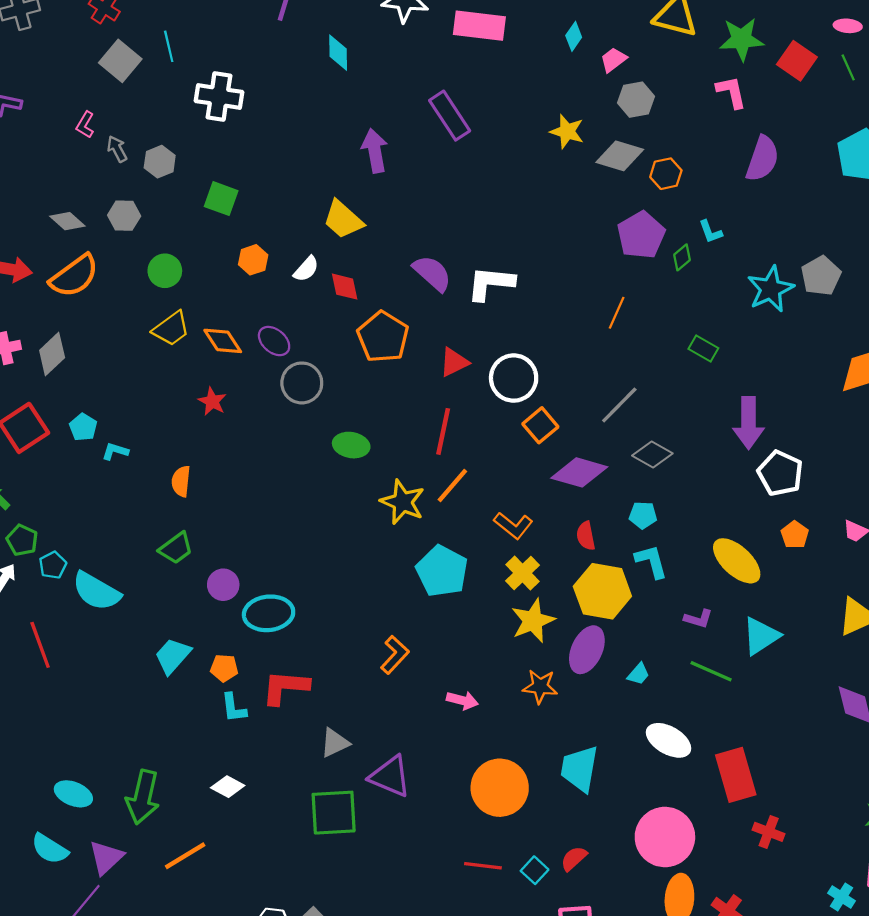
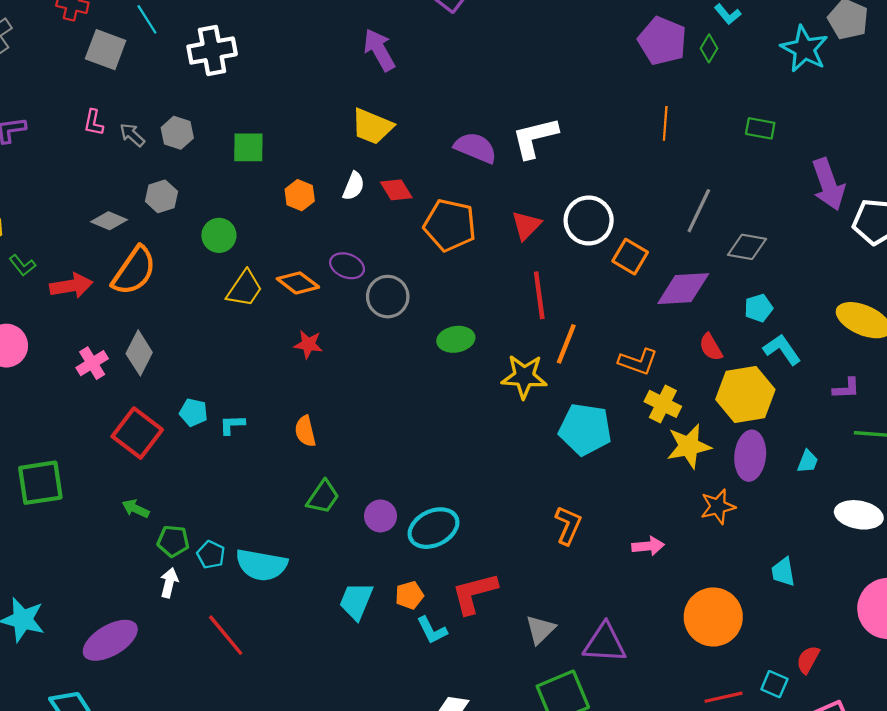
yellow star: (533, 621) -> (689, 446), turned 30
cyan trapezoid: (579, 769) -> (783, 572), size x0.6

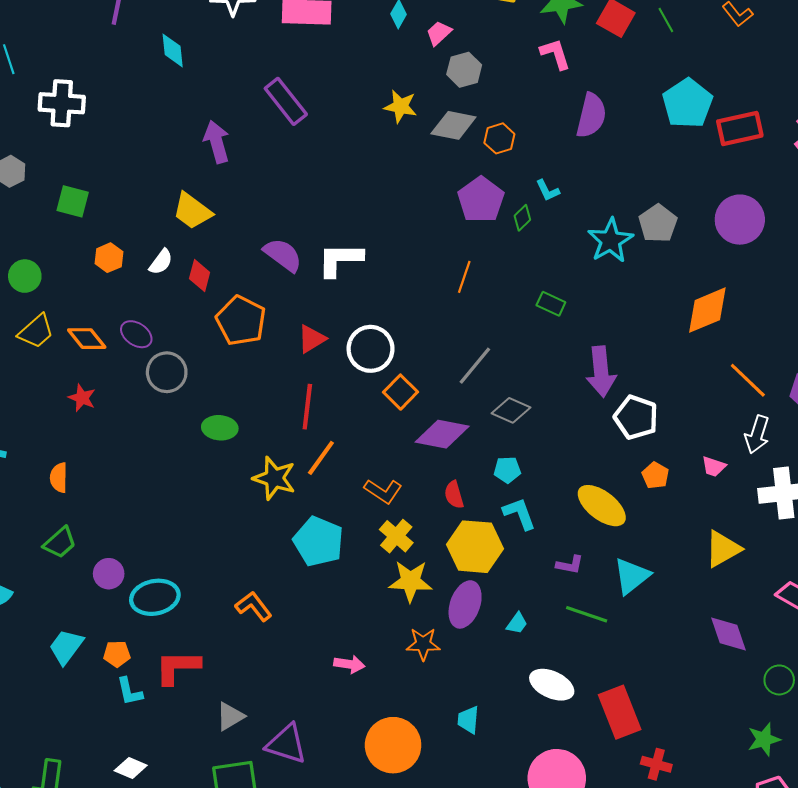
red diamond: (396, 190) -> (200, 275), turned 32
orange L-shape: (568, 525) -> (254, 606), moved, turned -75

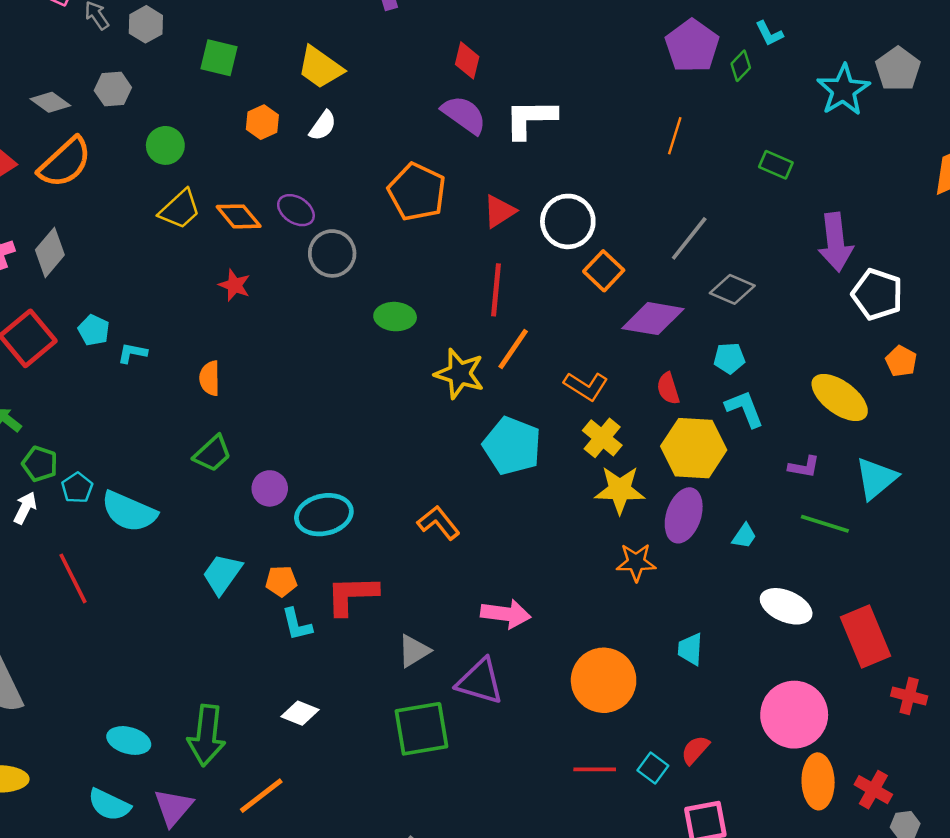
yellow trapezoid: (192, 211) -> (320, 67), moved
red diamond: (200, 275) -> (467, 60), moved
pink arrow: (349, 664) -> (506, 614), moved, size x1.4

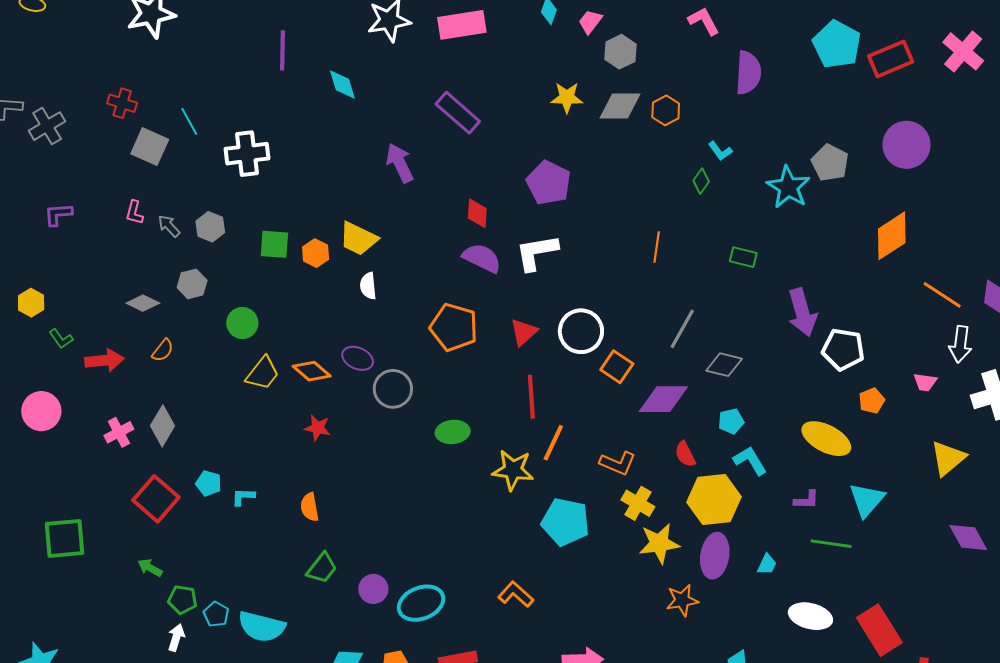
purple pentagon: (692, 46) -> (549, 183), moved
orange hexagon: (262, 122) -> (316, 253), moved
white semicircle: (323, 126) -> (368, 286), turned 148
orange semicircle: (65, 162) -> (163, 350), size x0.5
orange pentagon: (901, 361) -> (872, 401), turned 30

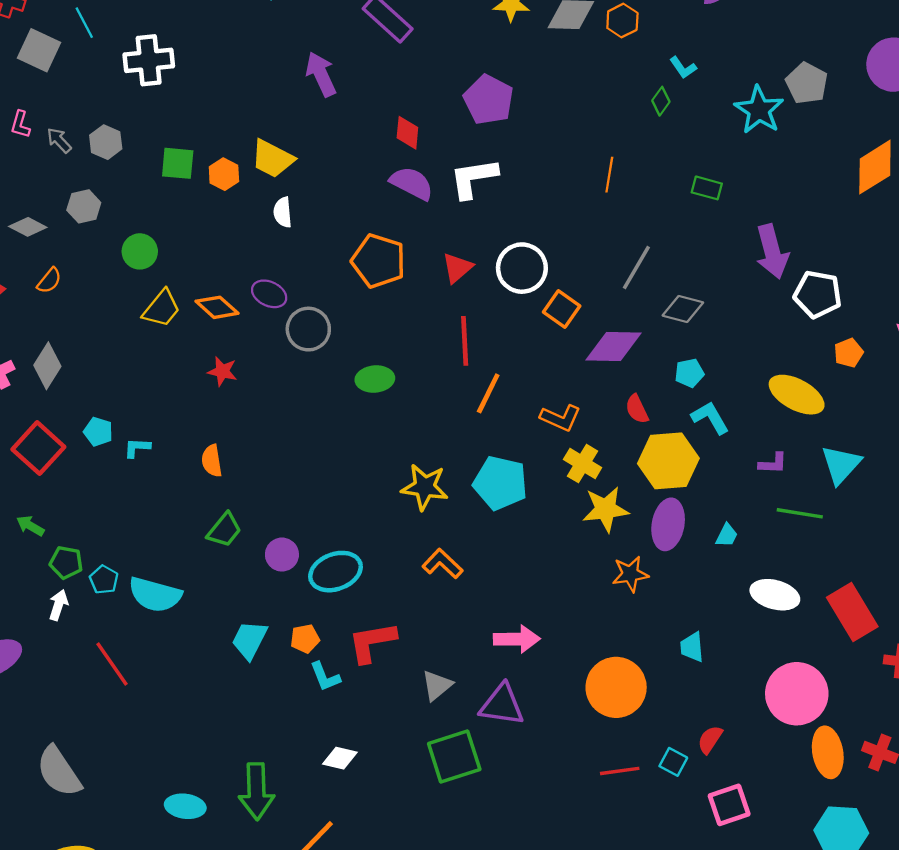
yellow star: (513, 470) -> (425, 487), moved

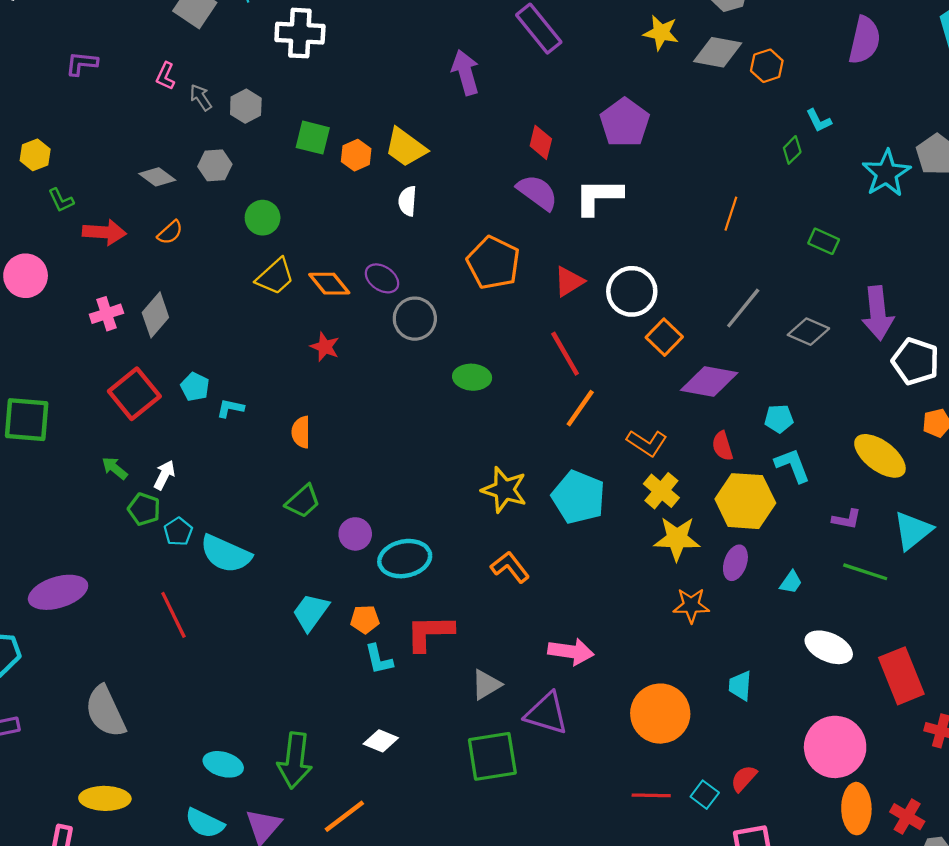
gray diamond: (683, 309) -> (808, 332), moved
red line: (465, 341) -> (565, 354), turned -36
purple ellipse: (668, 524) -> (735, 563), size x0.7
white arrow: (58, 605) -> (164, 475), moved

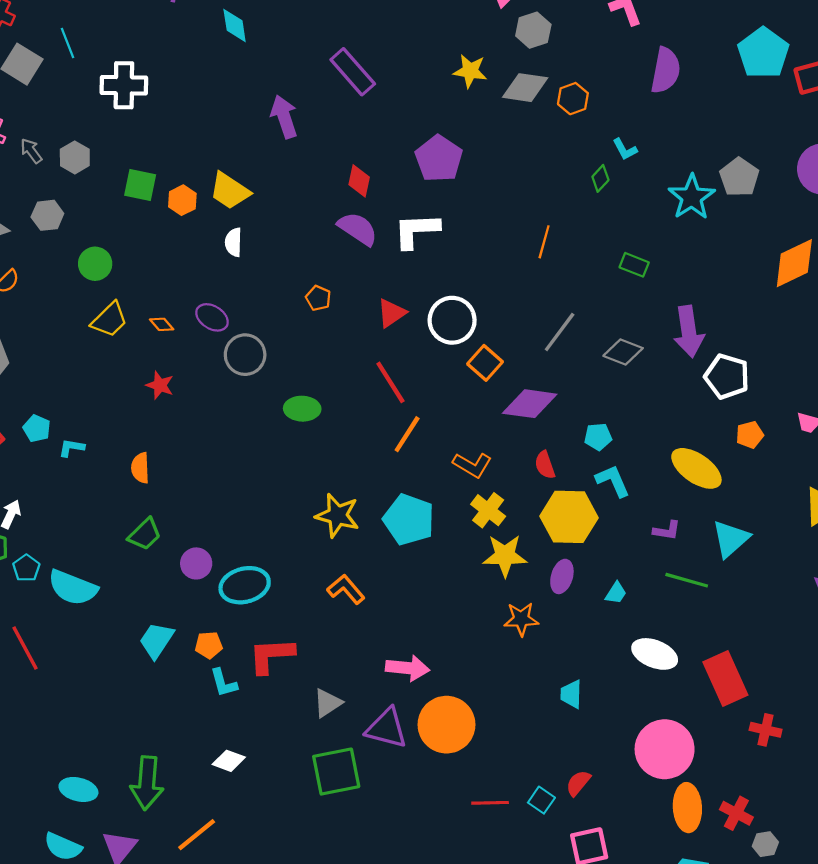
orange pentagon: (493, 263) -> (318, 298), size x0.5
orange diamond: (329, 284) -> (162, 324), size x0.6
orange circle: (660, 714) -> (447, 725), moved

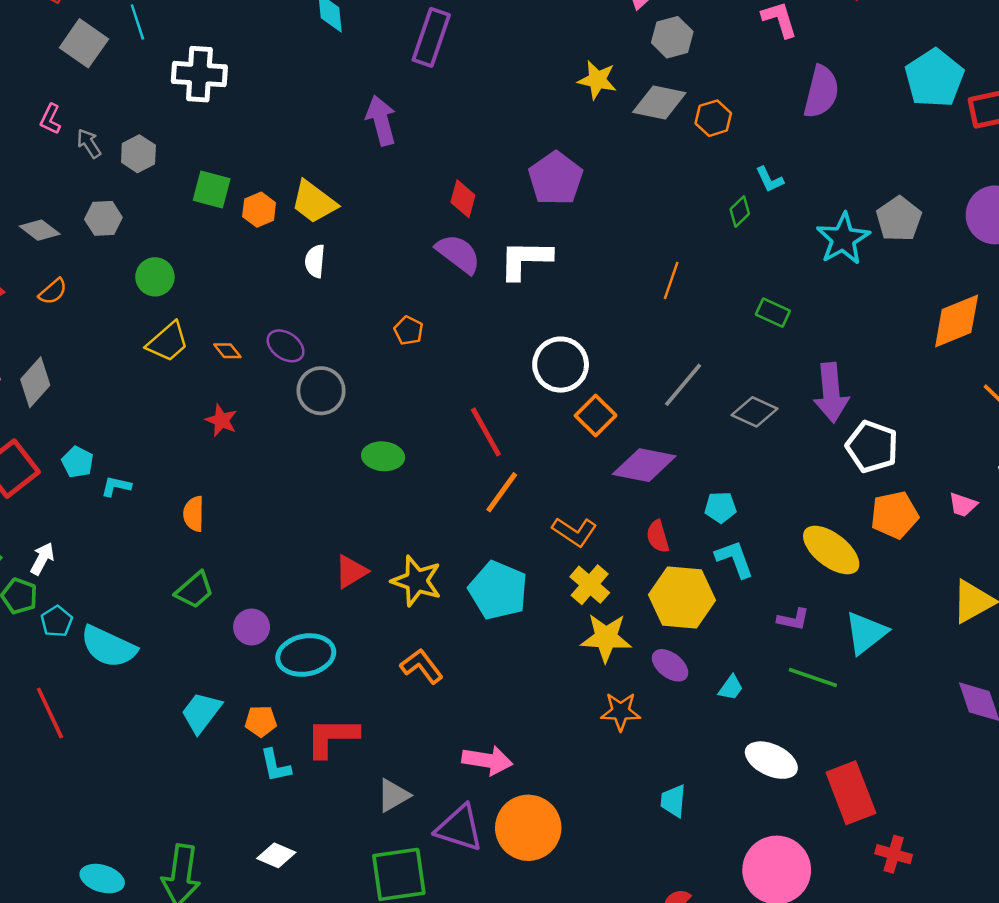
purple rectangle: (353, 72) -> (431, 37), moved, turned 57
red triangle: (391, 313) -> (351, 572), moved
orange pentagon: (750, 435) -> (894, 515), size x1.5
purple ellipse: (562, 576) -> (670, 665), turned -72

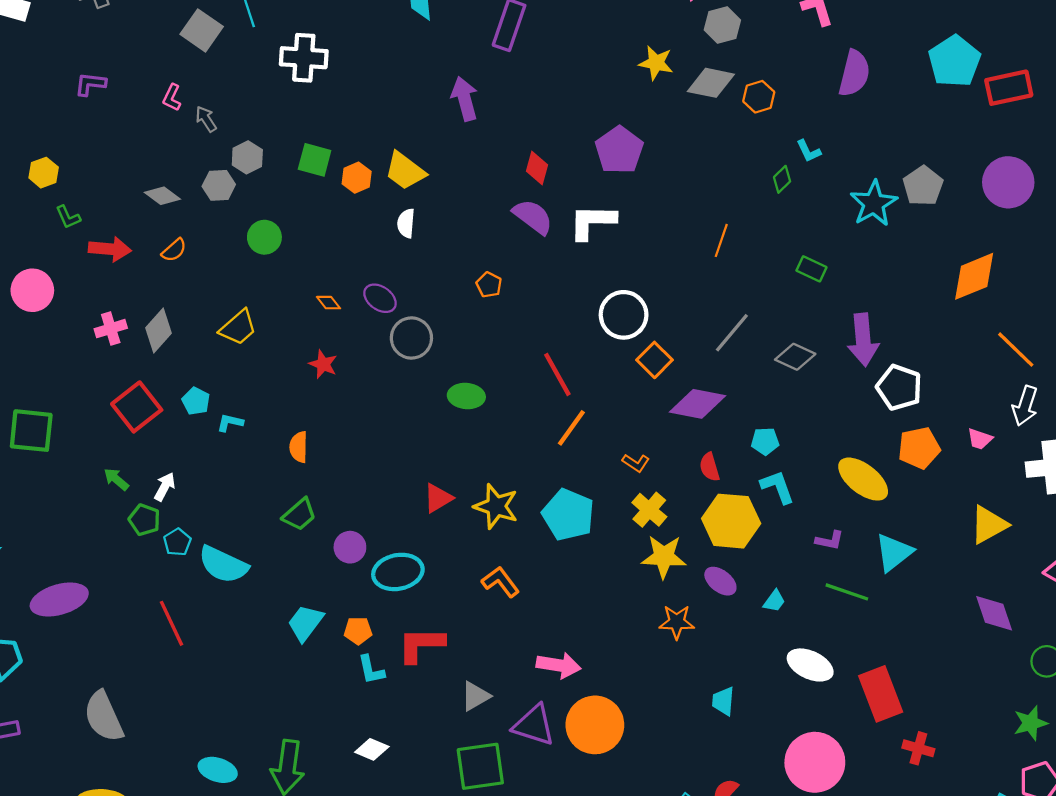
gray hexagon: (138, 154) -> (247, 157), moved
yellow trapezoid: (168, 342) -> (238, 327), moved
orange L-shape: (575, 532) -> (636, 463), size x0.7

